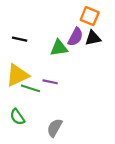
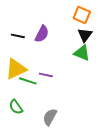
purple semicircle: (75, 37) -> (42, 34), moved
black triangle: (93, 38) -> (85, 35), turned -42
green triangle: (59, 48) -> (82, 53), moved, turned 30

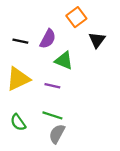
orange square: (82, 15) -> (76, 17), moved, turned 30
green triangle: (82, 53) -> (64, 61), moved
green line: (28, 81) -> (52, 115), moved

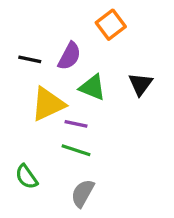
black triangle: (97, 40) -> (140, 84), moved
yellow triangle: (18, 79) -> (48, 104), moved
green line: (52, 115) -> (76, 150), moved

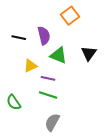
purple semicircle: (69, 56) -> (44, 36), turned -42
yellow triangle: (48, 104) -> (30, 66), size x0.6
green semicircle: (26, 177) -> (14, 102), moved

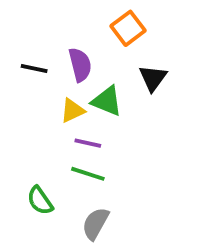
black triangle: (89, 53) -> (153, 78), moved
yellow triangle: (30, 66) -> (72, 111), moved
green semicircle: (14, 102) -> (40, 201), moved

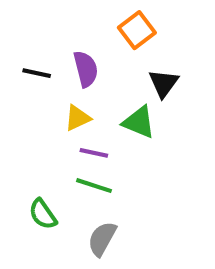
green triangle: (107, 101) -> (139, 122), moved

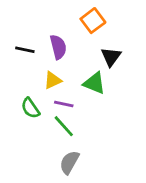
green line: (94, 186) -> (64, 126), turned 30
green semicircle: (43, 214) -> (30, 108), moved

